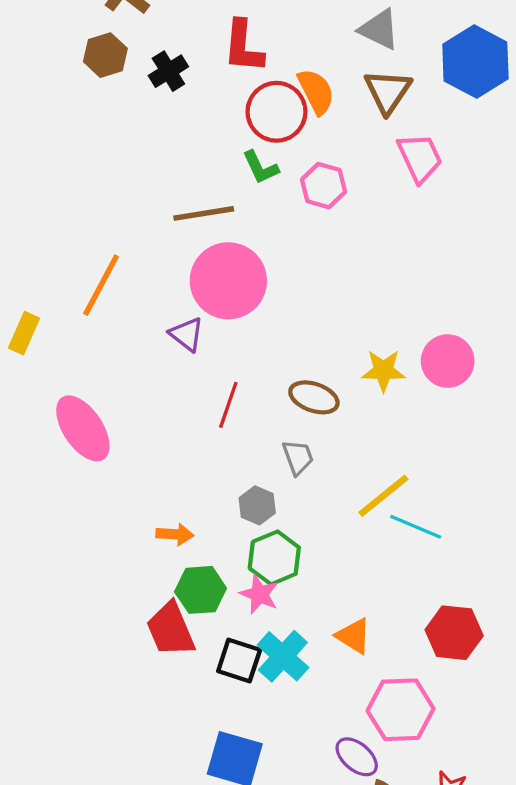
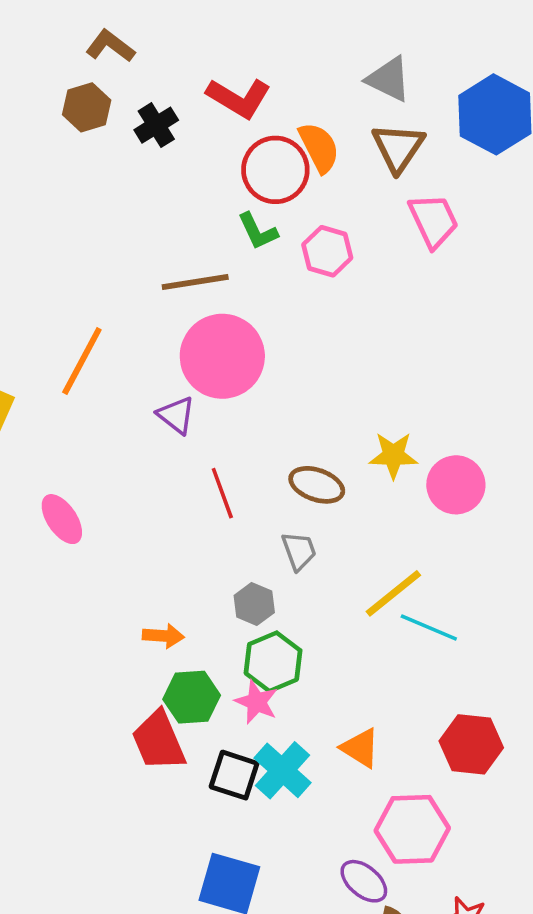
red L-shape: (243, 47) -> (239, 98), turned -64
pink circle: (448, 361) -> (456, 485), moved
red line: (228, 405) -> (222, 493), turned -39
pink ellipse: (83, 428) -> (62, 519), size x0.7

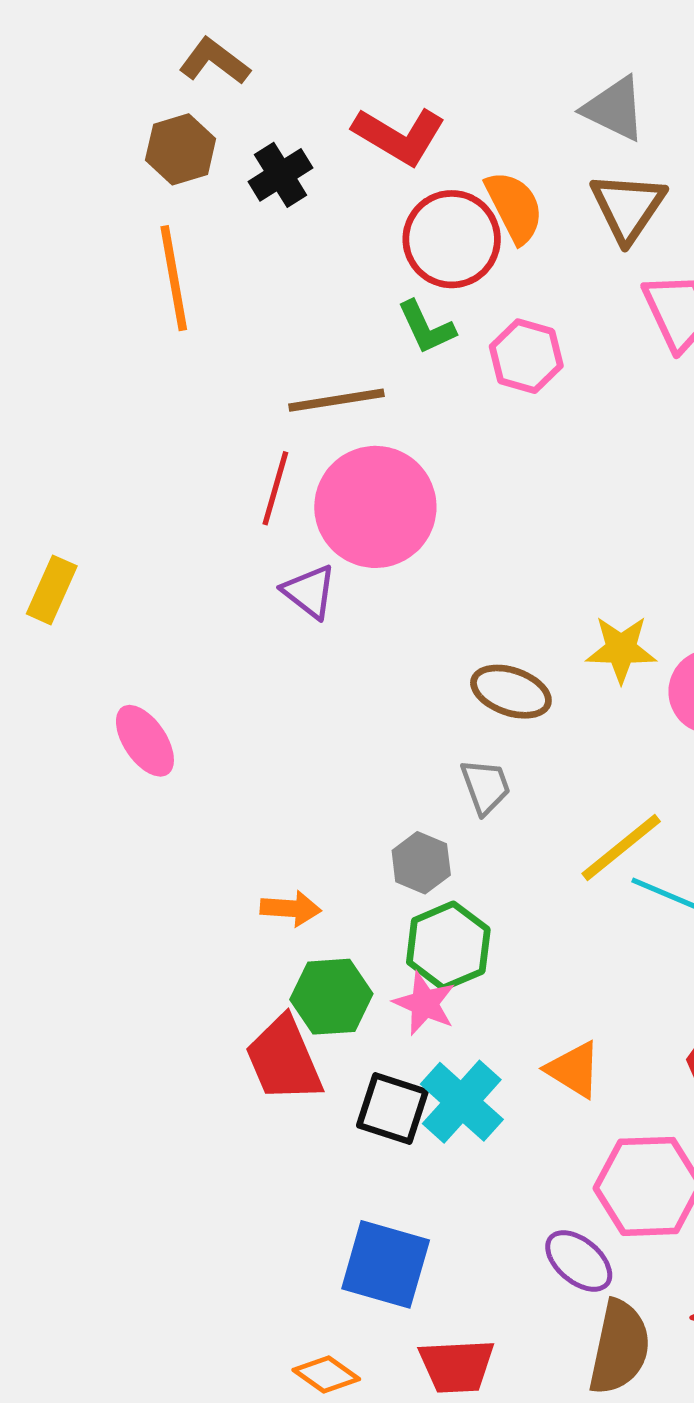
orange line: (82, 361) -> (174, 278), moved, turned -38
red line: (222, 493) -> (275, 488), moved, turned 36

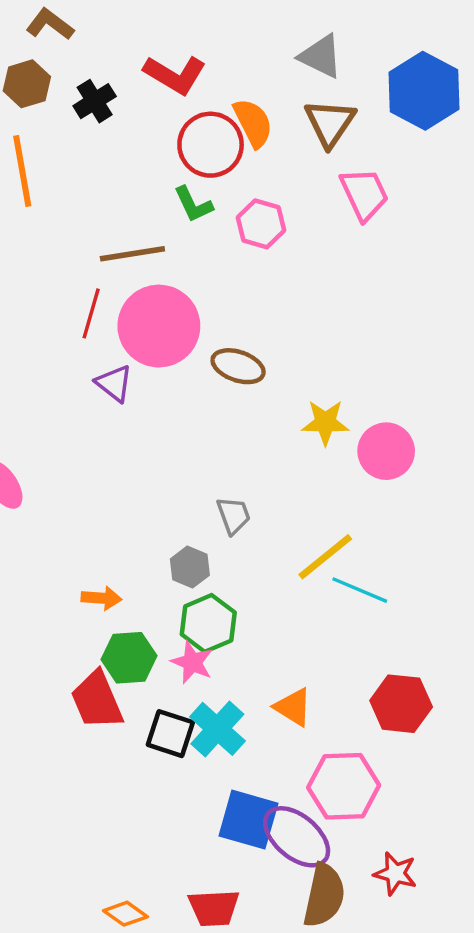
brown ellipse: (511, 692) -> (238, 366), moved
purple ellipse: (579, 1261) -> (297, 837), size x1.5
blue square: (386, 1264) -> (248, 820), moved

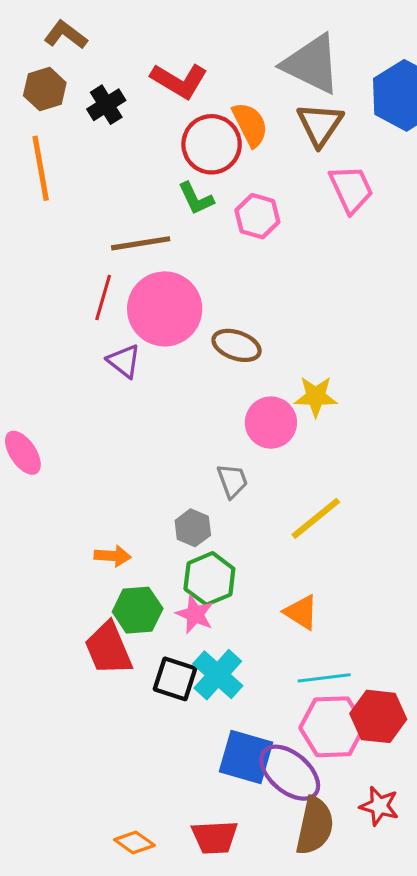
gray triangle: (321, 56) -> (312, 64), size x1.5
pink circle: (386, 451) -> (271, 423), moved
cyan line: (360, 590) -> (324, 678), moved, turned -30
red hexagon: (401, 704) -> (378, 716), moved
orange triangle: (293, 707) -> (301, 612), moved

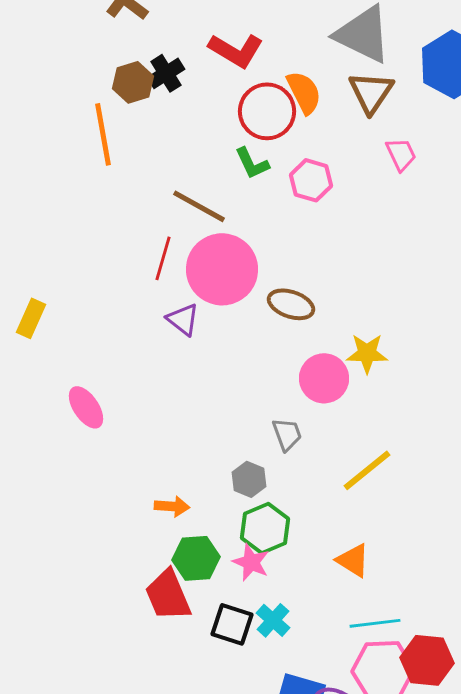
brown hexagon: (45, 89) -> (133, 82), moved
pink trapezoid: (351, 189) -> (401, 154), size x0.7
brown line: (141, 243) -> (199, 206), turned 38
cyan cross: (218, 675) -> (273, 620), size x0.7

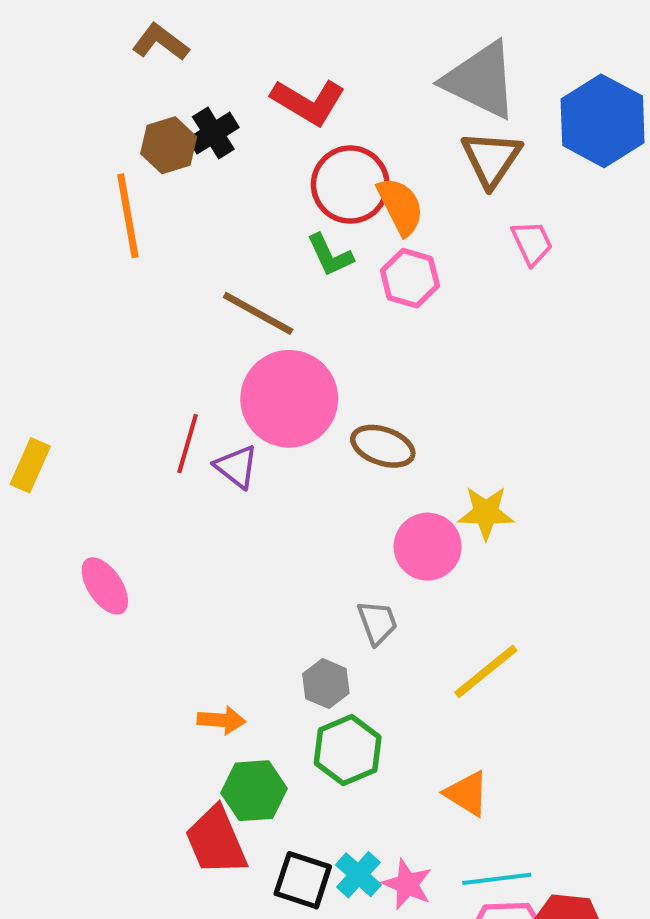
orange semicircle: (304, 92) -> (400, 206), moved
red line: (163, 258) -> (188, 444), moved
pink star: (251, 562) -> (407, 884), moved

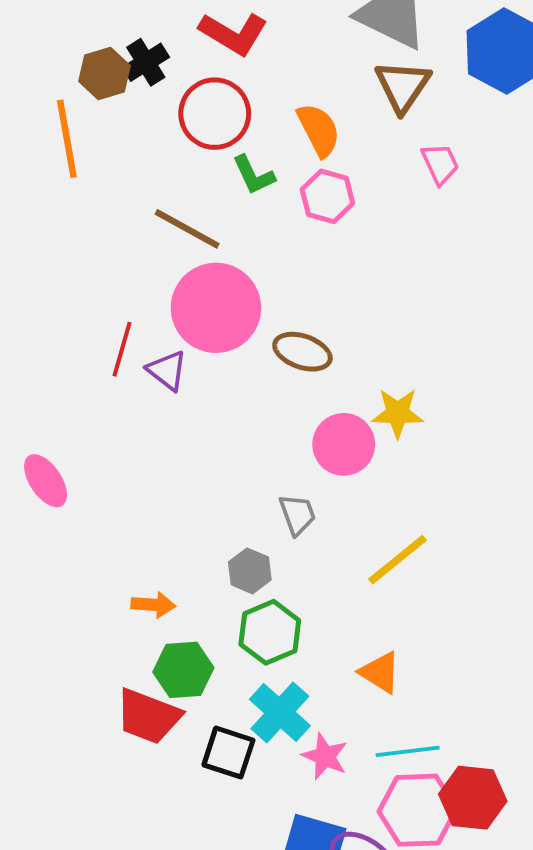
red circle: (350, 185) -> (215, 114), moved
red trapezoid: (216, 841) -> (148, 716), turned -46
cyan cross: (358, 875) -> (280, 712), moved, size x1.4

